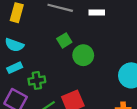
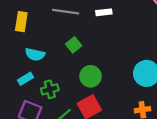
cyan semicircle: (14, 45) -> (35, 54), moved
green circle: (83, 55) -> (91, 76), moved

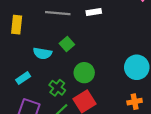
cyan semicircle: (35, 54) -> (42, 53), moved
green cross: (50, 89) -> (57, 88), moved, turned -35

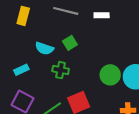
green circle: (84, 73) -> (110, 75), moved
green cross: (57, 88) -> (61, 70), moved, turned -35

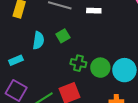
cyan semicircle: (44, 48) -> (38, 40), turned -102
green cross: (61, 70) -> (78, 63), moved

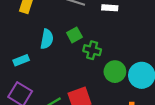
green cross: (78, 63) -> (92, 50), moved

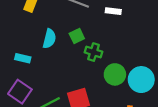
cyan rectangle: (21, 60) -> (23, 58), turned 32

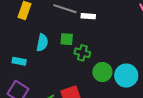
white rectangle: (113, 11) -> (88, 16), moved
green square: (77, 36) -> (67, 39), turned 32

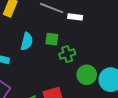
green cross: (82, 53) -> (67, 54), turned -35

